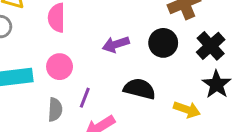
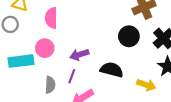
purple arrow: (116, 44) -> (79, 55), moved
pink circle: (60, 67) -> (45, 48), moved

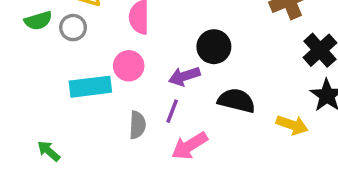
black circle: (129, 36) -> (214, 47), moved

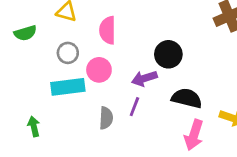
gray circle: (73, 28) -> (68, 53), moved
pink arrow: (190, 146) -> (194, 135), moved, turned -40
green arrow: (49, 151) -> (34, 127), moved, turned 36

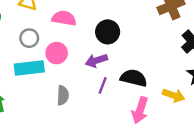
pink semicircle: (107, 30) -> (64, 18), turned 100
black circle: (168, 54) -> (108, 32), moved
purple line: (134, 107) -> (103, 85), moved

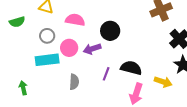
purple arrow: (96, 61) -> (92, 49), moved

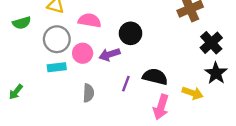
gray circle: (47, 36) -> (57, 39), size x1.5
cyan rectangle: (47, 60) -> (57, 67), size x0.7
green arrow: (23, 88) -> (16, 92), moved, turned -128

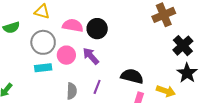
black circle: (131, 33) -> (97, 29), moved
purple arrow: (109, 54) -> (91, 56), turned 66
purple line: (126, 84) -> (97, 87), moved

